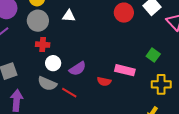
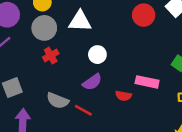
white triangle: (69, 16) -> (80, 21), size x1.5
red cross: (43, 45) -> (51, 55), turned -32
white circle: (53, 63) -> (97, 55), moved

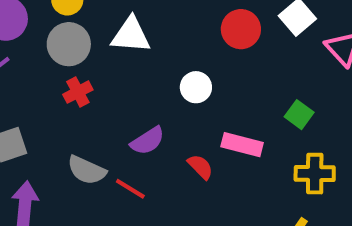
white circle: (97, 55) -> (196, 87), moved
red semicircle: (123, 96) -> (200, 167), turned -147

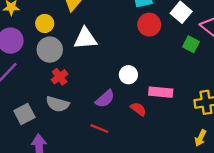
white circle: (196, 87) -> (128, 75), moved
green square: (299, 115) -> (191, 44), moved
gray semicircle: (87, 170) -> (58, 104), moved

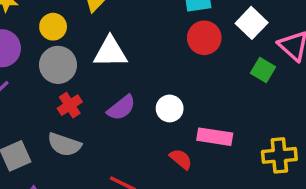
purple semicircle: (105, 99) -> (121, 108), moved

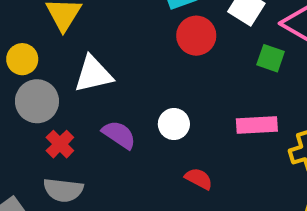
purple semicircle: (121, 108) -> (119, 135), turned -96
pink rectangle: (215, 137) -> (257, 125), moved

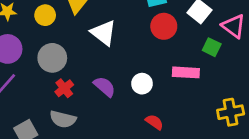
yellow circle: (22, 59) -> (45, 15), moved
white triangle: (93, 74) -> (104, 33), moved, turned 44
pink rectangle: (257, 125) -> (186, 72), moved

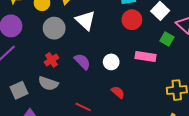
gray circle: (52, 58) -> (54, 28), moved

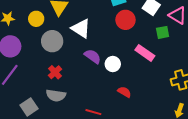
green square: (167, 39) -> (163, 32), turned -32
pink rectangle: (145, 56) -> (145, 53), turned 36
purple semicircle: (82, 62) -> (93, 56), moved

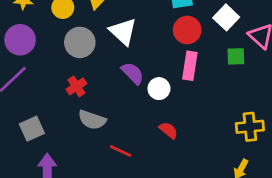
pink rectangle: (145, 53) -> (190, 66), moved, turned 54
gray semicircle: (56, 95) -> (92, 120), moved

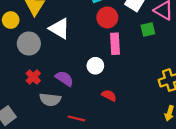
purple semicircle: (133, 73) -> (64, 79), moved

